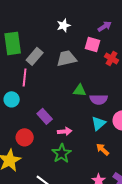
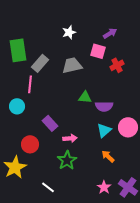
red cross: (112, 58) -> (117, 65), turned 32

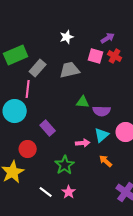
green rectangle: (18, 50) -> (16, 55), turned 75
red cross: (117, 65) -> (115, 56), moved, turned -32
cyan circle: (17, 106) -> (15, 111), size x1.5
pink arrow: (70, 138) -> (83, 143), moved
pink star: (104, 187) -> (69, 192), moved

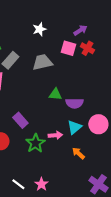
green star: (65, 165) -> (35, 143), moved

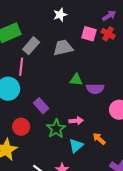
purple arrow: (80, 30) -> (109, 16), moved
cyan triangle: (74, 127) -> (76, 146), moved

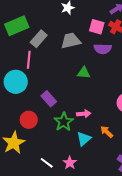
purple semicircle: (95, 89) -> (103, 49), moved

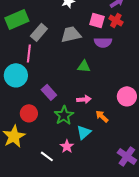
pink arrow: (84, 114) -> (84, 99), moved
orange arrow: (107, 132) -> (102, 116), moved
pink star: (70, 163) -> (67, 146), moved

